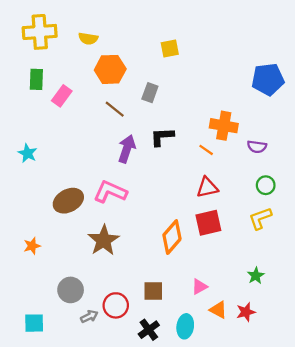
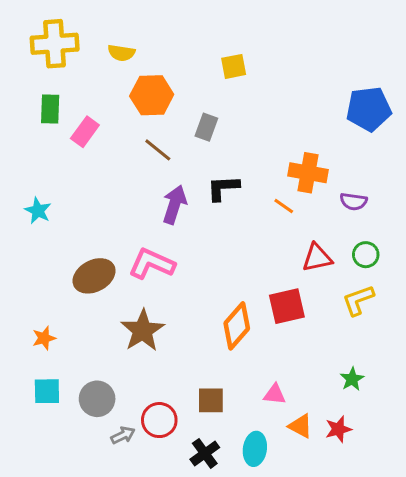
red triangle: (207, 187) -> (317, 258), moved
pink triangle: (200, 287) -> (275, 394), turned 35
cyan square: (34, 323) -> (47, 391), moved

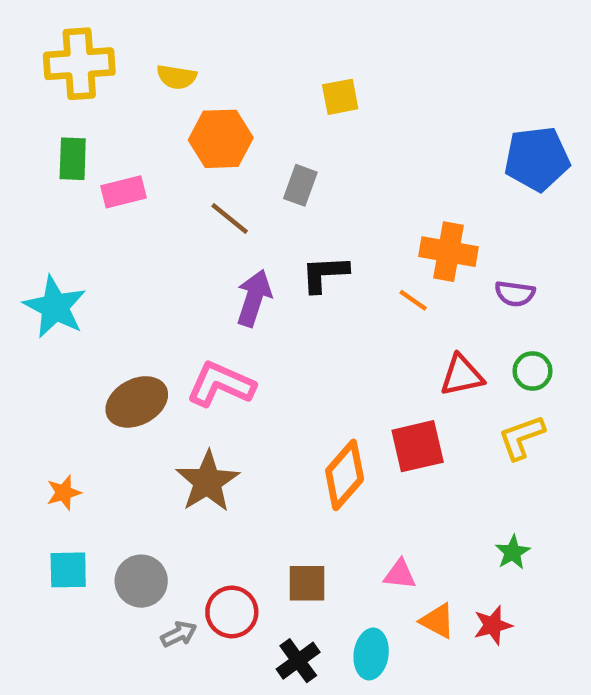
pink rectangle: (85, 132) -> (123, 192), turned 40
cyan star: (38, 211) -> (55, 307), size x1.6

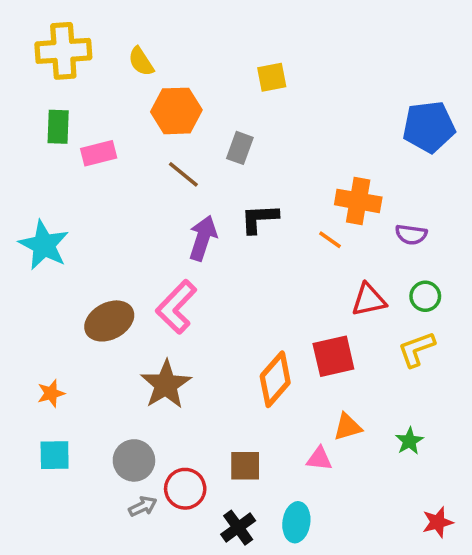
yellow semicircle: (177, 77) -> (141, 61), turned 48
pink L-shape: (221, 384) -> (176, 307), turned -70
gray circle: (141, 581) -> (134, 460), moved
orange triangle: (437, 621) -> (348, 427), moved, turned -44
red star: (493, 625) -> (438, 522), moved

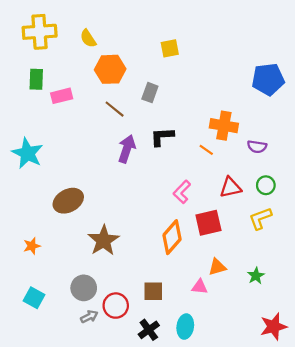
pink L-shape: (176, 307) -> (182, 192), moved, size x0.7
cyan square: (55, 455) -> (34, 298), moved, turned 30
red star: (438, 522) -> (274, 327), size x1.4

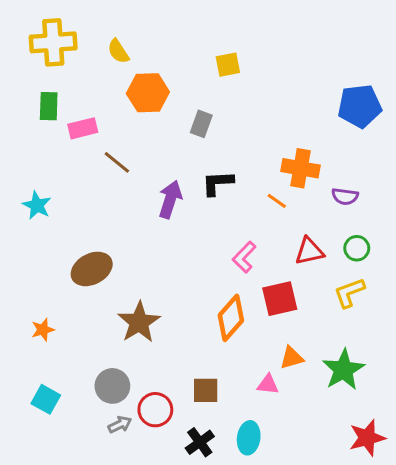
brown line: (115, 109) -> (117, 162), moved
cyan star: (27, 153) -> (37, 205), size x0.7
green star: (256, 276) -> (343, 370), size x1.8

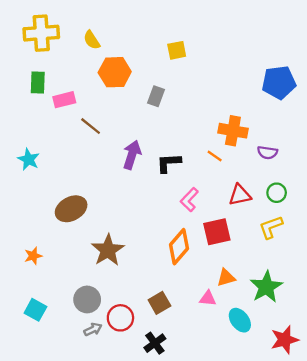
black L-shape: (218, 183) -> (169, 163), moved
brown square: (206, 390) -> (159, 303), turned -30
cyan ellipse: (249, 438) -> (240, 320), moved, turned -45

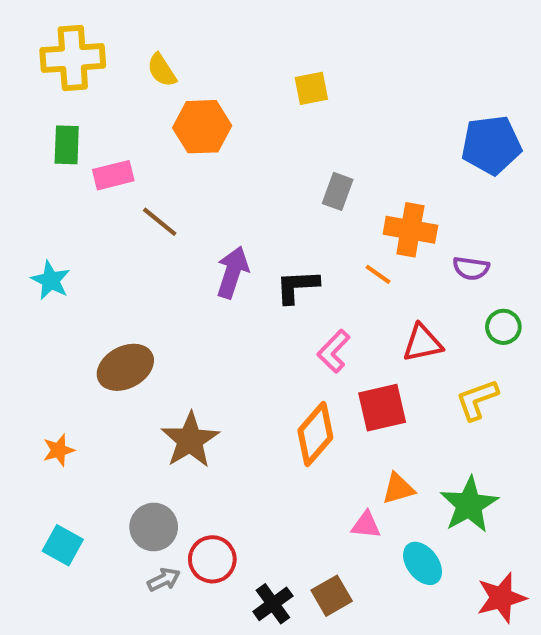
gray rectangle: (156, 96) -> (338, 191), moved
green circle: (277, 193) -> (503, 327), moved
brown square: (159, 303) -> (332, 596), moved

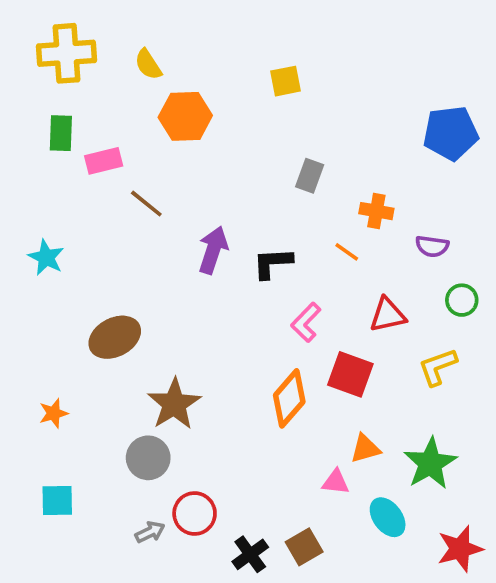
orange cross: (410, 230) -> (376, 211), size x0.7
red square: (382, 408) -> (350, 374), turned 33
gray circle: (154, 527) -> (148, 458), moved
cyan square: (63, 545) -> (57, 501), turned -30

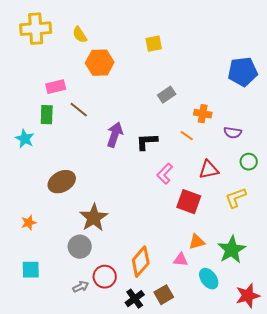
green rectangle: (61, 133) -> (47, 115), moved
gray rectangle: (310, 176) -> (167, 95), turned 36
orange diamond: (289, 398) -> (141, 262), moved

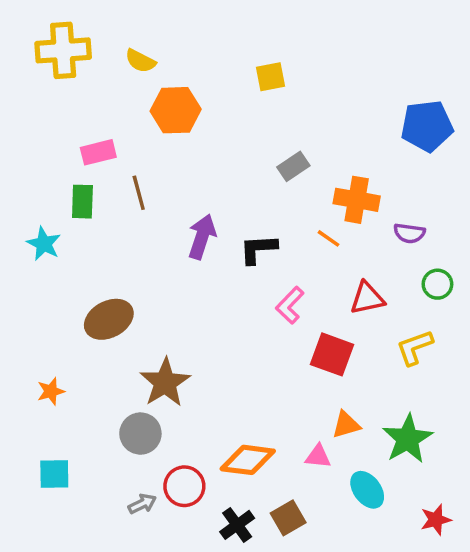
yellow semicircle: (80, 35) -> (140, 61), turned -30
brown line: (79, 110) -> (139, 193), turned 36
orange cross: (203, 114) -> (357, 200), size x1.4
orange diamond: (141, 262) -> (248, 460), turned 56
red star: (248, 296) -> (436, 520), size x0.7

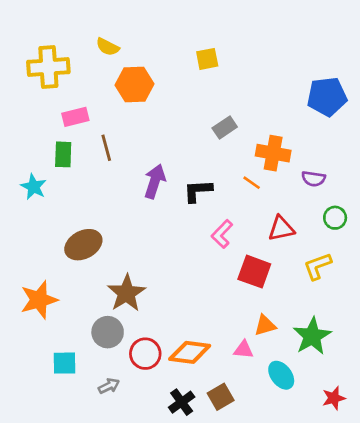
yellow cross: (63, 50) -> (48, 67), moved
orange star: (51, 391) -> (39, 300), size x1.8
cyan square: (54, 474) -> (65, 363), moved
red circle: (184, 486) -> (145, 354), moved

